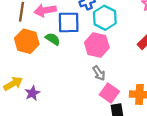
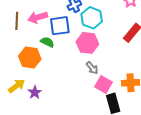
orange hexagon: (27, 41) -> (30, 58), moved

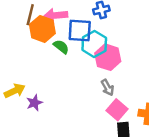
cyan hexagon: (92, 18) -> (94, 44), moved
orange hexagon: (30, 58) -> (42, 29), moved

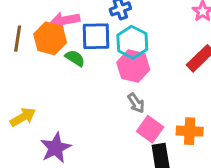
brown line: (30, 15) -> (18, 39), moved
cyan hexagon: (94, 44) -> (132, 42), moved
purple star: (34, 103) -> (56, 148), moved, size x1.5

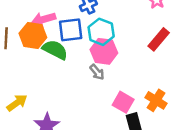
green semicircle: (75, 58) -> (55, 50), size x1.5
gray arrow: (136, 103) -> (97, 72), moved
orange cross: (190, 131) -> (156, 100), turned 35

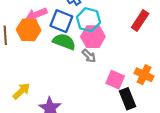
blue square: (71, 30) -> (61, 21), turned 35
green semicircle: (55, 50) -> (64, 42), moved

